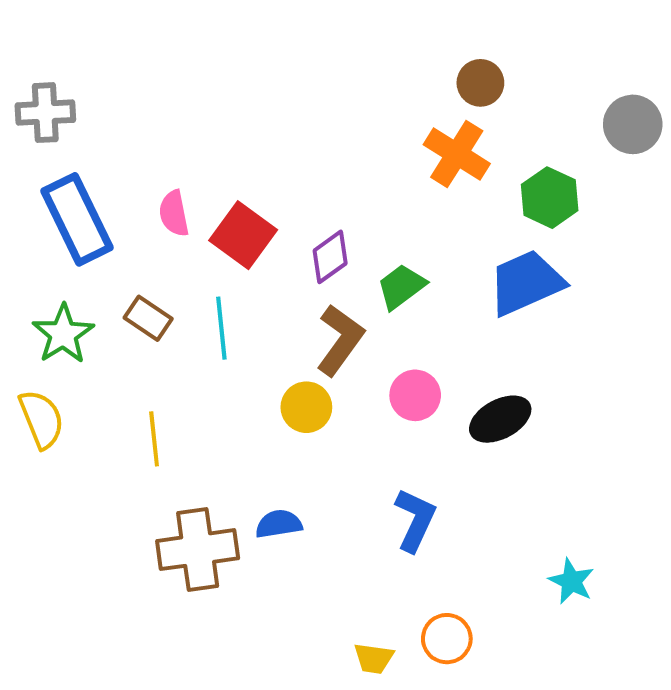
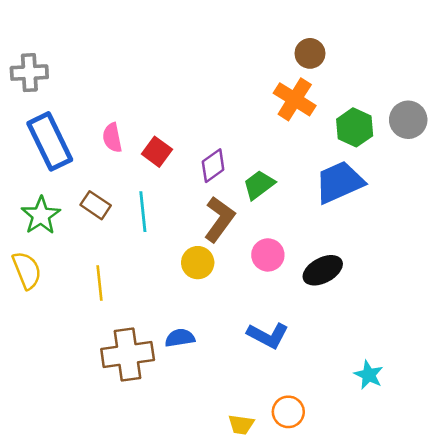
gray circle: (633, 124) -> (408, 120), moved
red square: (243, 235) -> (157, 152), size x0.7
blue L-shape: (415, 520) -> (268, 335), turned 93

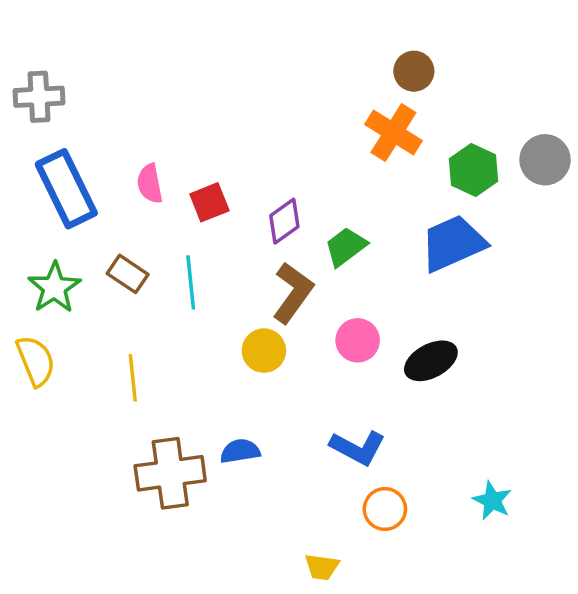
red square: (157, 152) -> (209, 202), turned 32
orange circle: (288, 412) -> (385, 509), moved

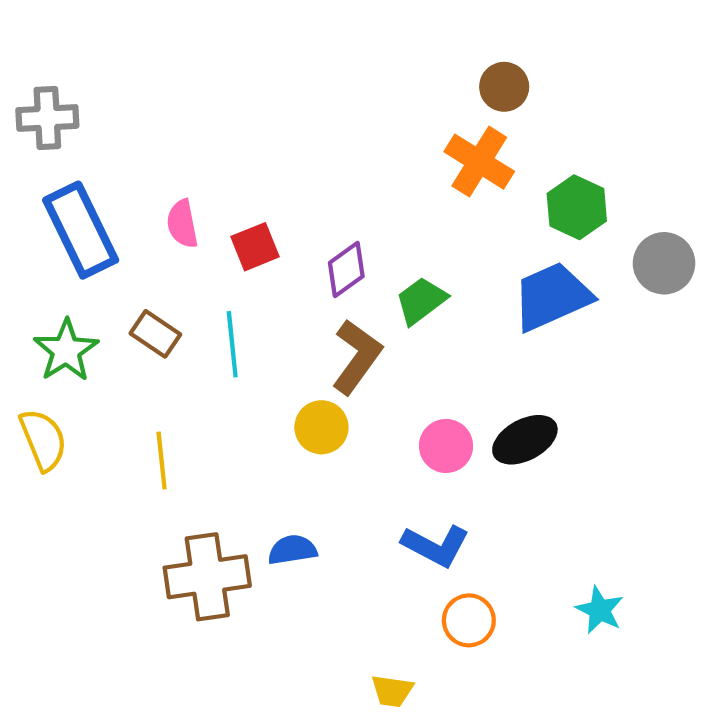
gray circle: (545, 160) -> (664, 263), moved
pink circle: (358, 340) -> (446, 446), moved

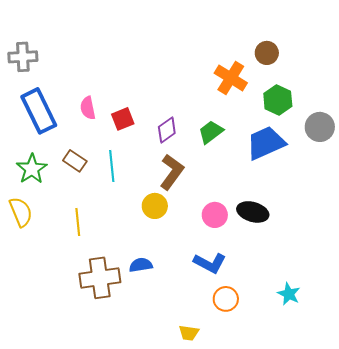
brown circle: (504, 87) -> (267, 53), moved
green trapezoid: (421, 301) -> (211, 132), moved
black ellipse: (525, 440) -> (253, 212), turned 44

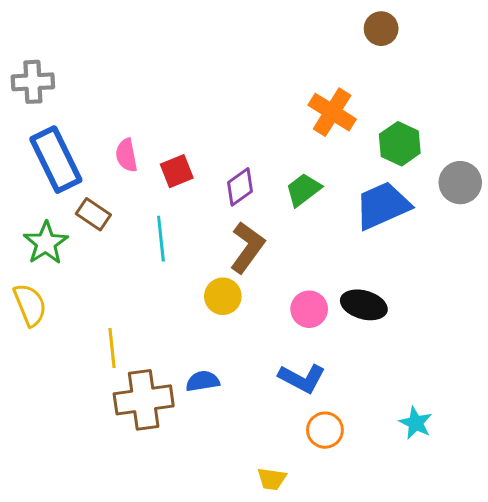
brown circle: (267, 53) -> (381, 29), moved
brown rectangle: (75, 161) -> (93, 214), moved
yellow line: (78, 222) -> (112, 348), moved

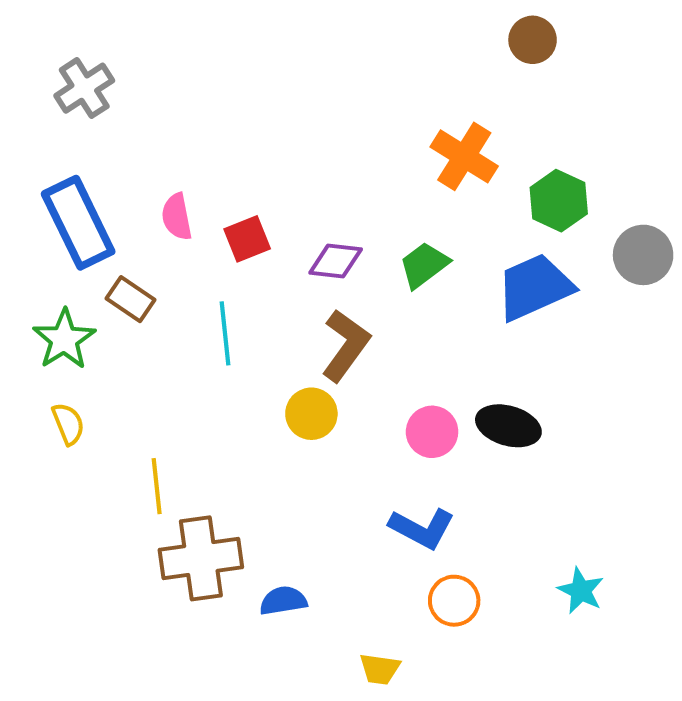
gray cross: (33, 82) -> (84, 88), moved, turned -30
purple diamond: (240, 187) -> (336, 261), turned 42
yellow semicircle: (30, 305) -> (68, 424), moved, size x0.7
blue semicircle: (203, 381) -> (283, 601), moved

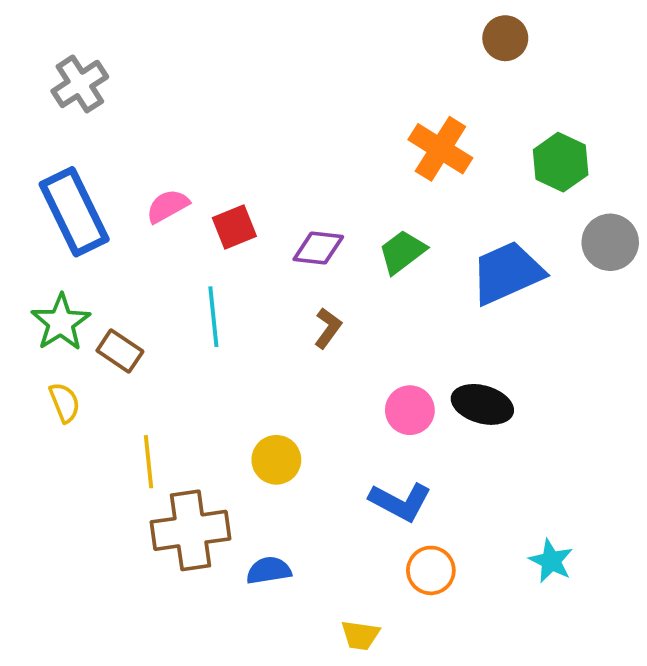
green hexagon: (559, 201) -> (561, 162), moved
pink semicircle: (177, 217) -> (168, 206), turned 72
brown rectangle: (130, 299) -> (120, 351), moved
brown L-shape: (346, 345) -> (328, 328), size x0.6
yellow circle: (311, 414) -> (276, 460), moved

